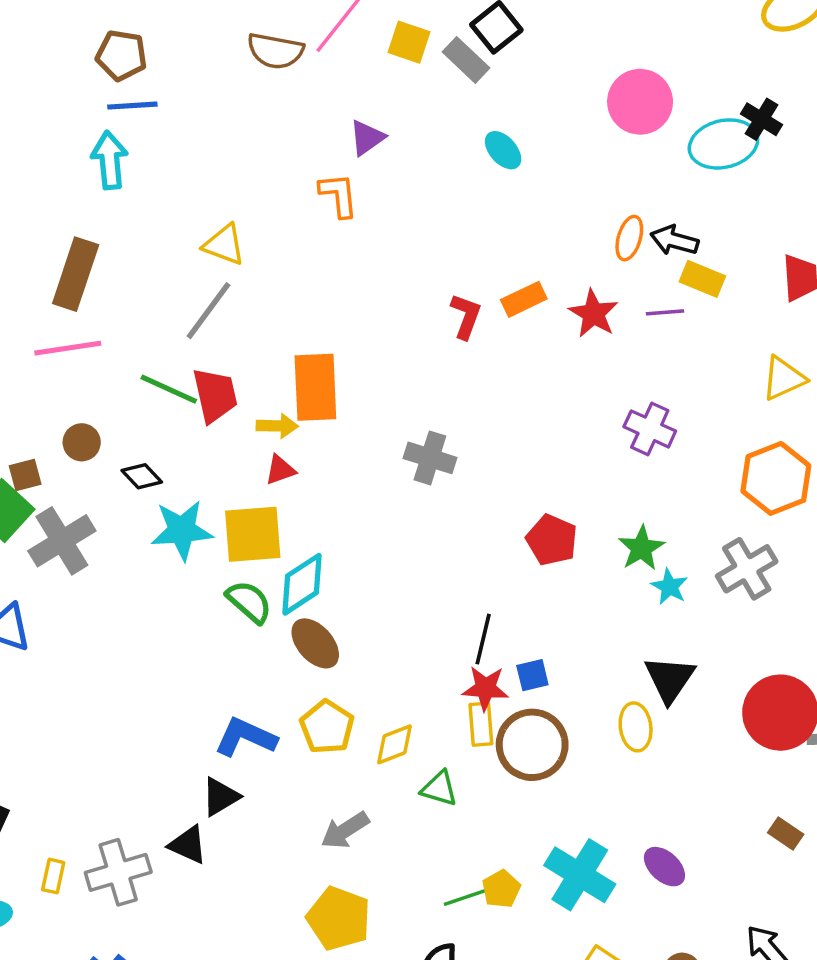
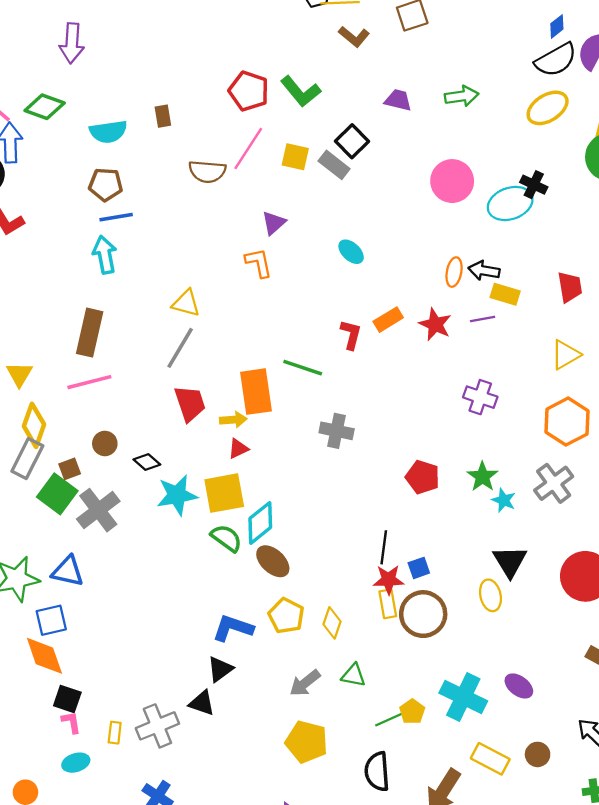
cyan ellipse: (503, 150) -> (351, 252), moved
green line: (169, 389) -> (303, 368), moved
yellow diamond: (395, 744) -> (332, 623), turned -44
green triangle: (439, 789) -> (353, 675), moved

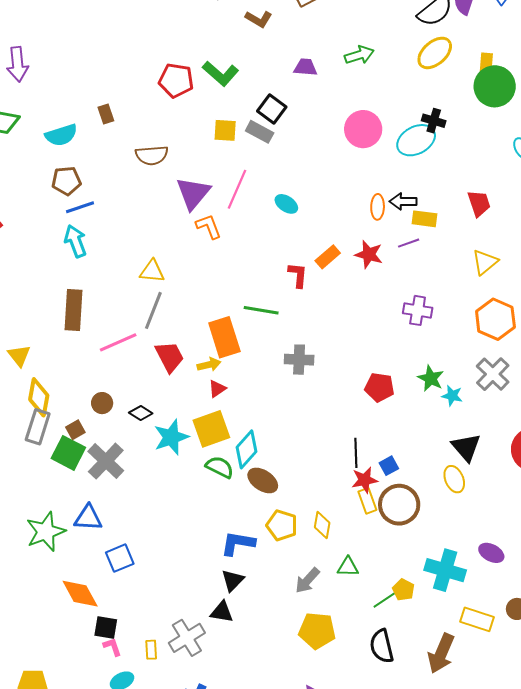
pink line: (248, 149) -> (237, 189), moved
purple triangle: (274, 223) -> (193, 193), moved, size x1.6
pink line: (89, 382) -> (118, 342), moved
blue square: (51, 620) -> (120, 558), moved

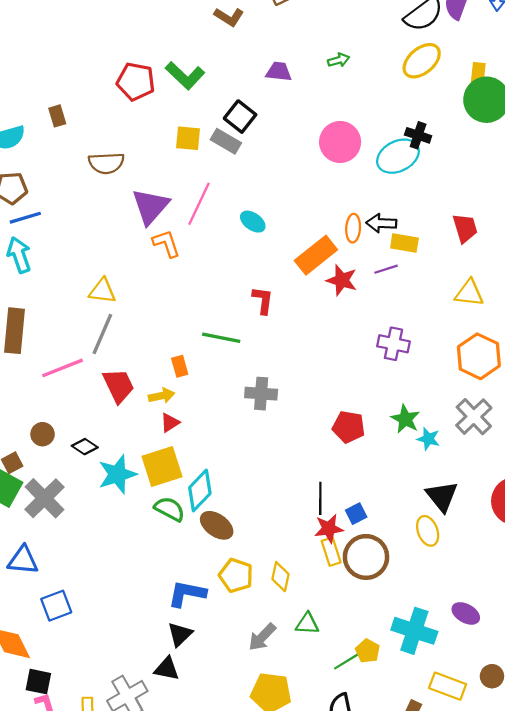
green arrow: (359, 55) -> (339, 60), size x0.7
orange rectangle: (328, 257) -> (316, 255), moved, size x1.5
yellow triangle: (485, 262) -> (469, 293), turned 44
orange rectangle: (224, 337) -> (180, 366), size x0.5

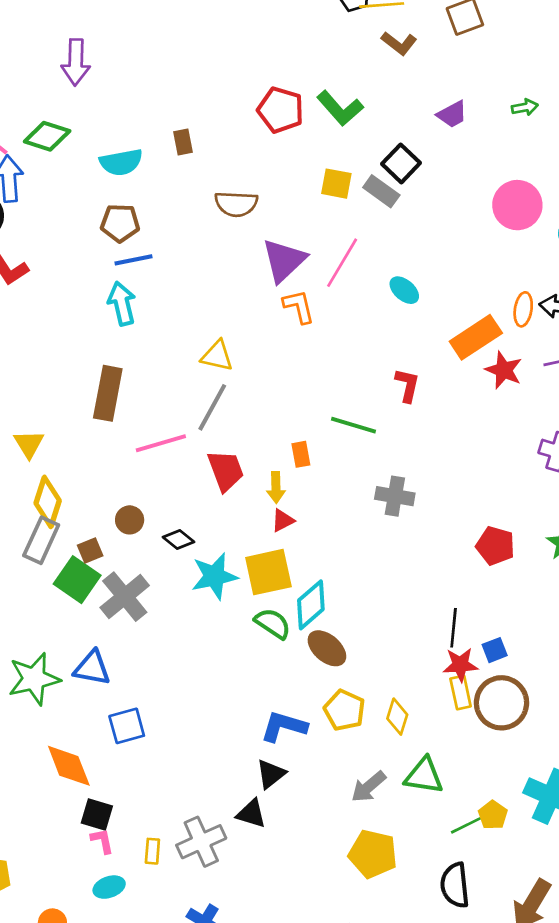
purple trapezoid: (279, 72) -> (452, 114), turned 140
yellow arrow: (162, 396) -> (276, 487), turned 95
green triangle: (307, 624) -> (424, 776), size x1.4

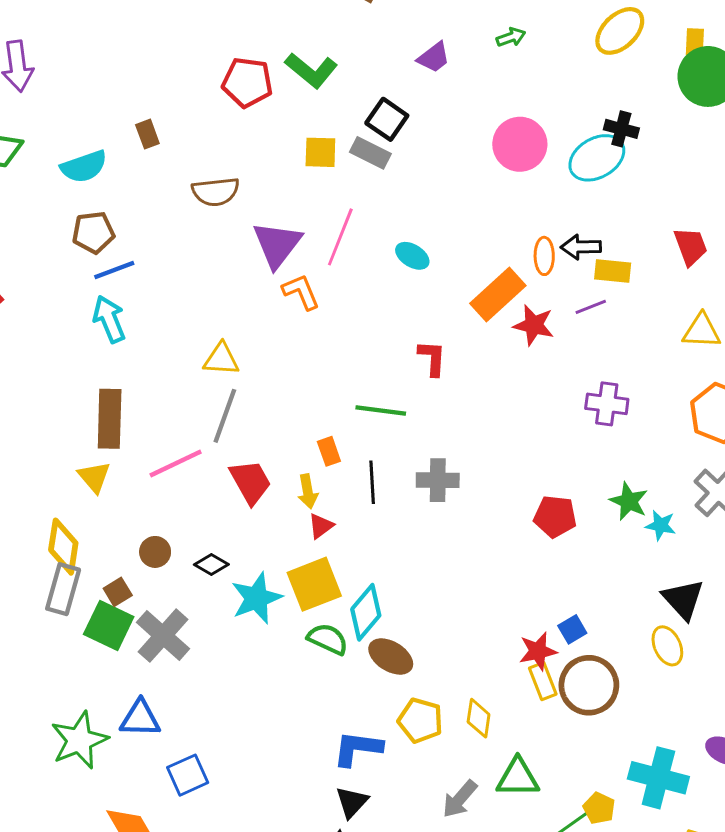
yellow triangle: (29, 444) -> (94, 477), moved
black line: (454, 628) -> (372, 482), moved

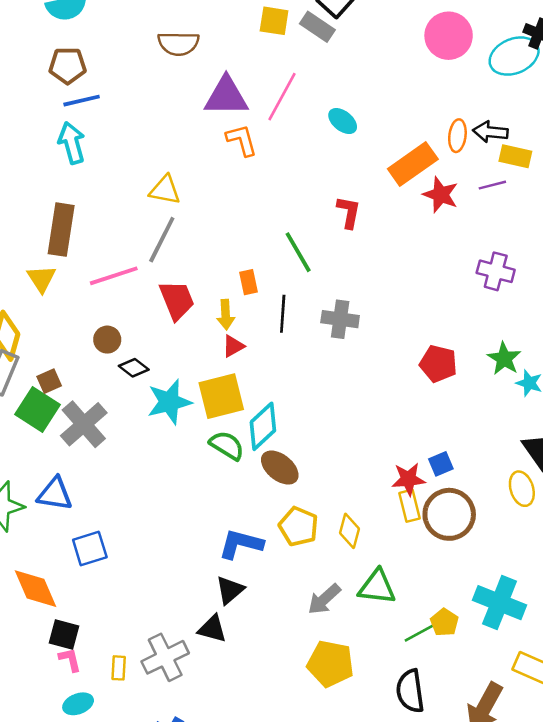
purple triangle: (277, 244) -> (226, 96), turned 45
green line: (381, 410) -> (298, 252), turned 45
brown circle: (155, 552) -> (107, 340), moved

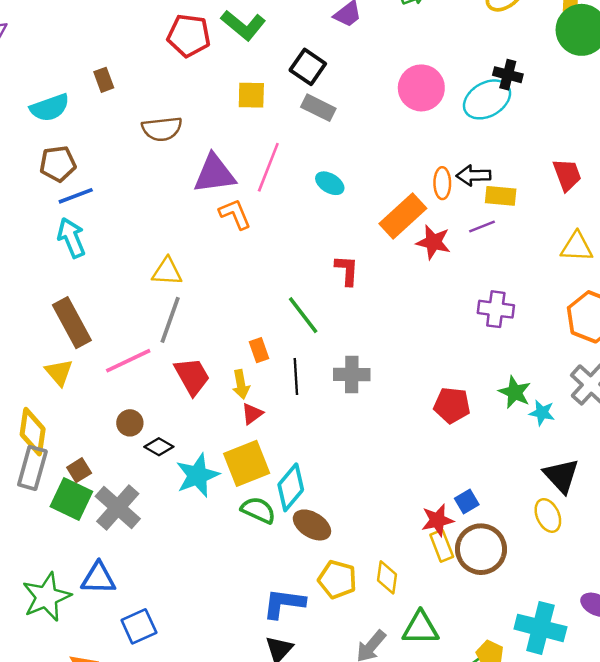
gray rectangle: (317, 27) -> (318, 108), moved
brown rectangle: (61, 230) -> (72, 323), turned -30

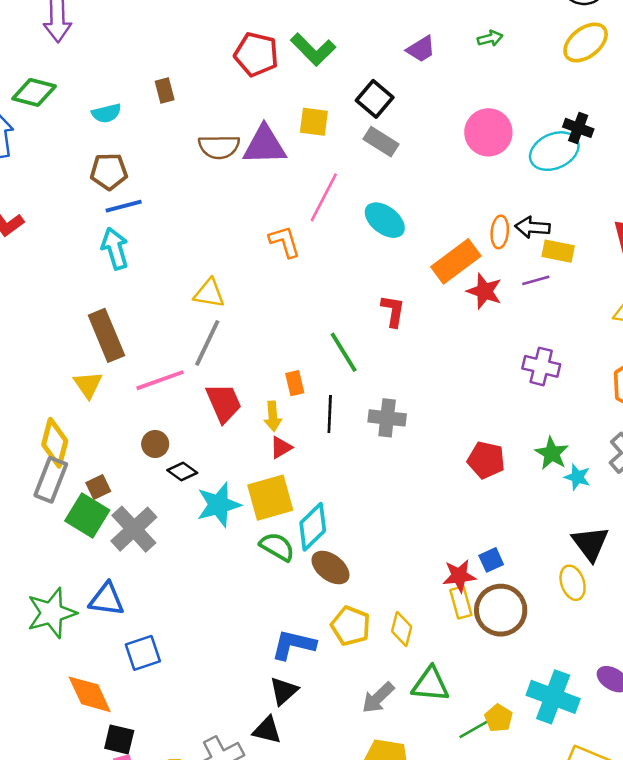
cyan semicircle: (50, 108) -> (106, 113), size x0.7
purple triangle: (214, 174) -> (265, 145), moved
cyan ellipse: (330, 183) -> (385, 220), size x1.4

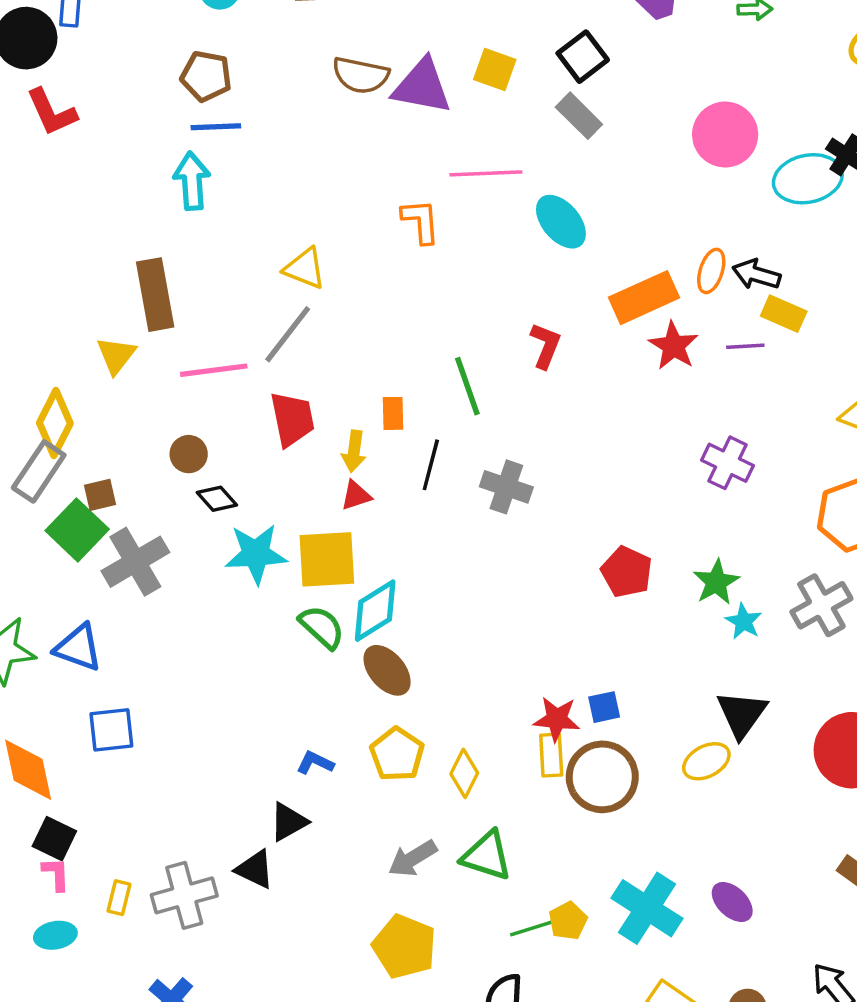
pink line: (324, 197) -> (486, 173), turned 48
yellow ellipse: (573, 583) -> (706, 761), turned 68
blue L-shape: (293, 645) -> (315, 763), size x0.6

